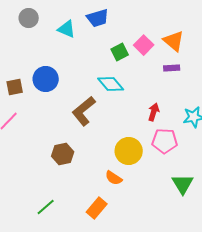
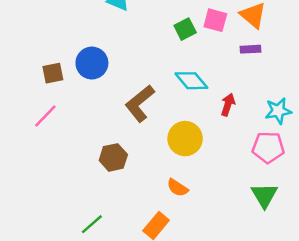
pink square: (144, 45) -> (215, 20), turned -30
cyan diamond: (111, 84) -> (191, 81), moved
pink pentagon: (165, 141) -> (268, 147), moved
yellow circle: (129, 151) -> (185, 139), moved

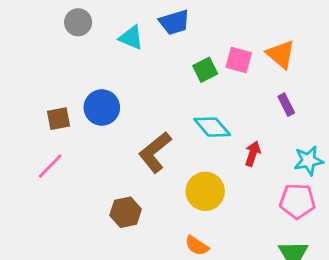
purple rectangle: (251, 49) -> (286, 105), moved, turned 66

